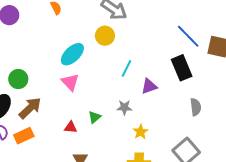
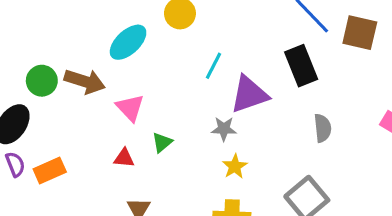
pink triangle: (70, 82) -> (130, 108), moved
purple triangle: (149, 86) -> (249, 94), size x1.5
gray star: (124, 107) -> (224, 129), moved
brown arrow: (30, 108) -> (85, 81), moved, turned 60

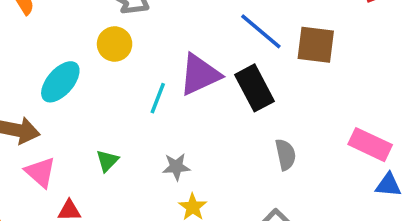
purple triangle: (249, 94) -> (200, 75), moved
pink triangle: (130, 108) -> (40, 172), moved
green triangle: (162, 142) -> (107, 161), moved

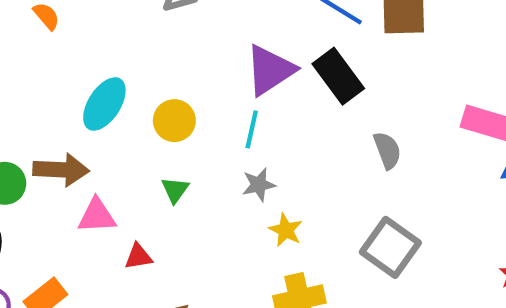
yellow circle: (115, 44) -> (174, 121), moved
cyan line: (158, 98) -> (252, 129), moved
pink triangle: (40, 172) -> (97, 216), turned -36

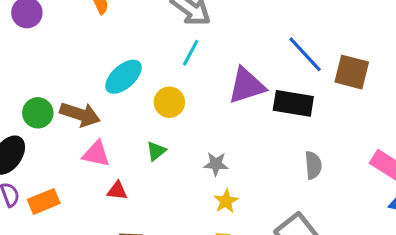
black rectangle: (338, 76) -> (293, 103), turned -60
cyan line: (252, 129) -> (191, 53), moved

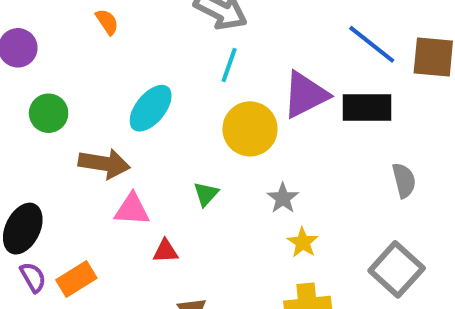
yellow circle: (169, 102) -> (250, 129), moved, size x1.4
green circle: (38, 113) -> (49, 113), moved
gray star: (216, 164) -> (283, 198), turned -30

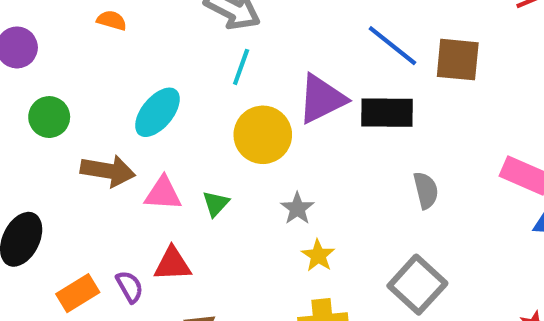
orange semicircle: (107, 22) -> (112, 20), turned -40
pink triangle: (132, 209) -> (163, 193), moved
red triangle: (165, 251) -> (172, 264), size x1.4
purple semicircle: (33, 277) -> (130, 287), moved

